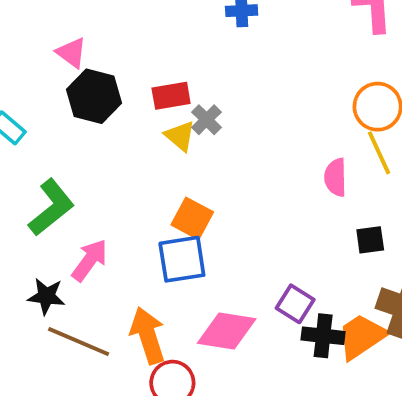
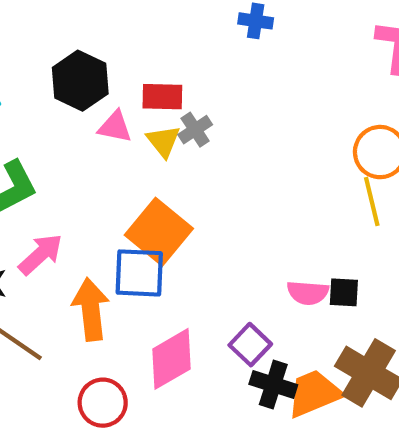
pink triangle: (71, 53) -> (115, 127), moved, turned -36
pink semicircle: (335, 177) -> (308, 293), moved, turned -96
orange square: (192, 218) -> (159, 232), size x1.4
pink diamond: (227, 331) -> (172, 359), turned -50
orange arrow: (148, 335) -> (91, 309), moved

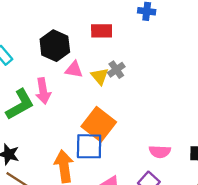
red rectangle: (162, 97) -> (102, 31), moved
pink arrow: (41, 254) -> (43, 91), moved, turned 125
pink semicircle: (308, 293) -> (160, 152), moved

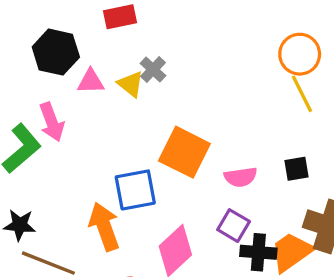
orange square: (99, 124) -> (184, 152), moved

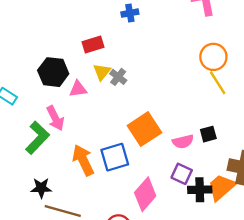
yellow triangle: (131, 84) -> (102, 72), moved, turned 36
orange square: (184, 152) -> (144, 129), turned 36
black square: (297, 169) -> (208, 134), moved
orange arrow: (104, 227) -> (83, 160), moved

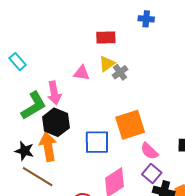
black hexagon: (53, 72) -> (56, 122), moved
pink semicircle: (183, 142) -> (149, 151), moved, turned 42
orange arrow: (83, 160) -> (48, 147), moved

